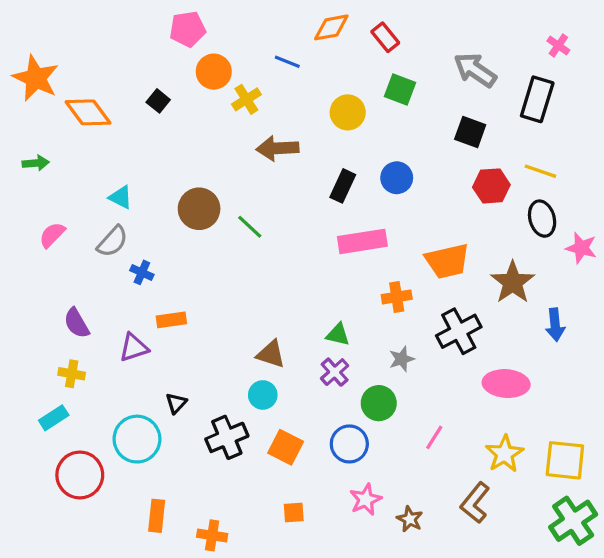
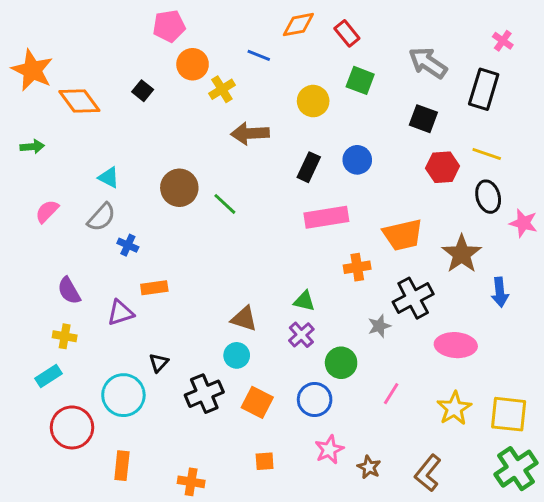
gray star: (402, 359) -> (379, 326), moved
brown L-shape: (475, 503) -> (428, 473), moved
orange rectangle: (157, 516) -> (122, 466), moved

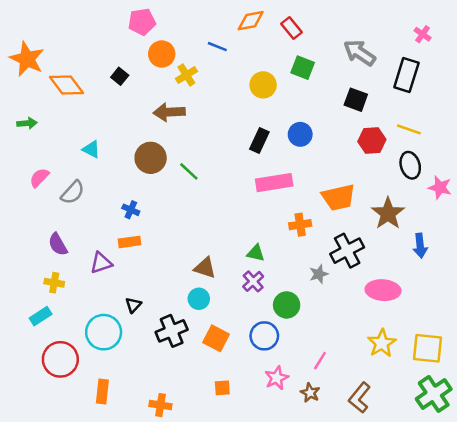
brown arrow: (250, 133) -> (169, 112), moved
gray semicircle: (101, 217) -> (73, 192), moved
blue cross: (128, 245) -> (131, 210), moved
pink line: (391, 394) -> (320, 361), moved

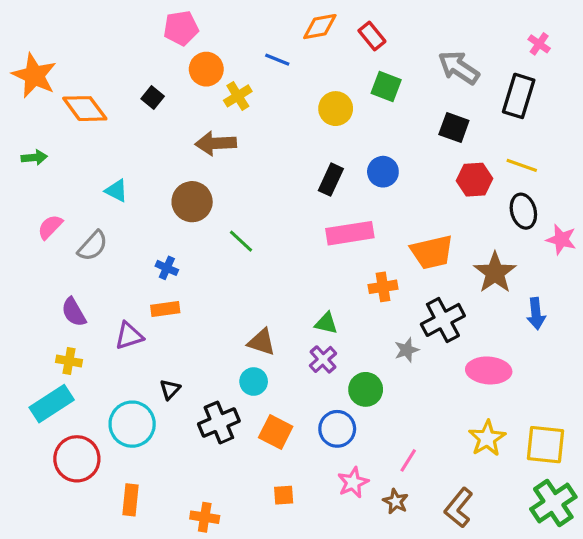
green line: (189, 171) -> (241, 241), moved
cyan rectangle: (41, 316) -> (52, 404), size x1.5

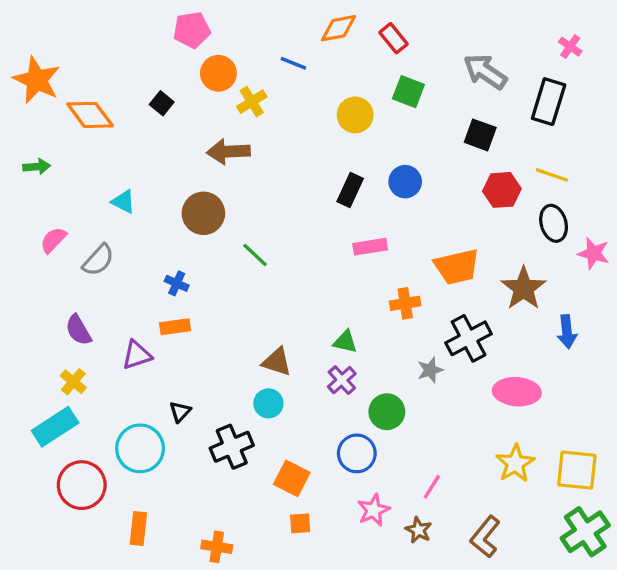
pink rectangle: (350, 233) -> (370, 247), size x0.7
yellow cross: (69, 361) -> (73, 382), turned 30
orange square: (276, 432) -> (292, 478), moved

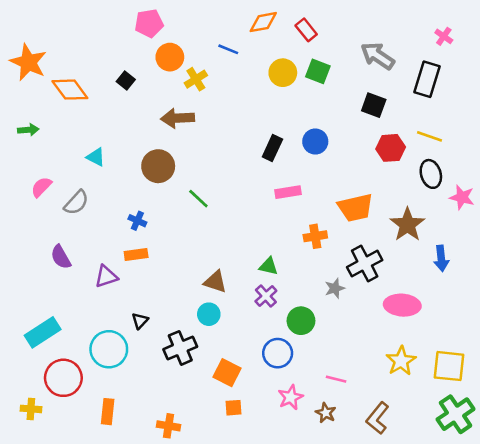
yellow circle: (355, 115) -> (283, 73), moved
yellow cross: (73, 382) -> (31, 409), moved, turned -36
pink line: (432, 487) -> (336, 379), turned 72

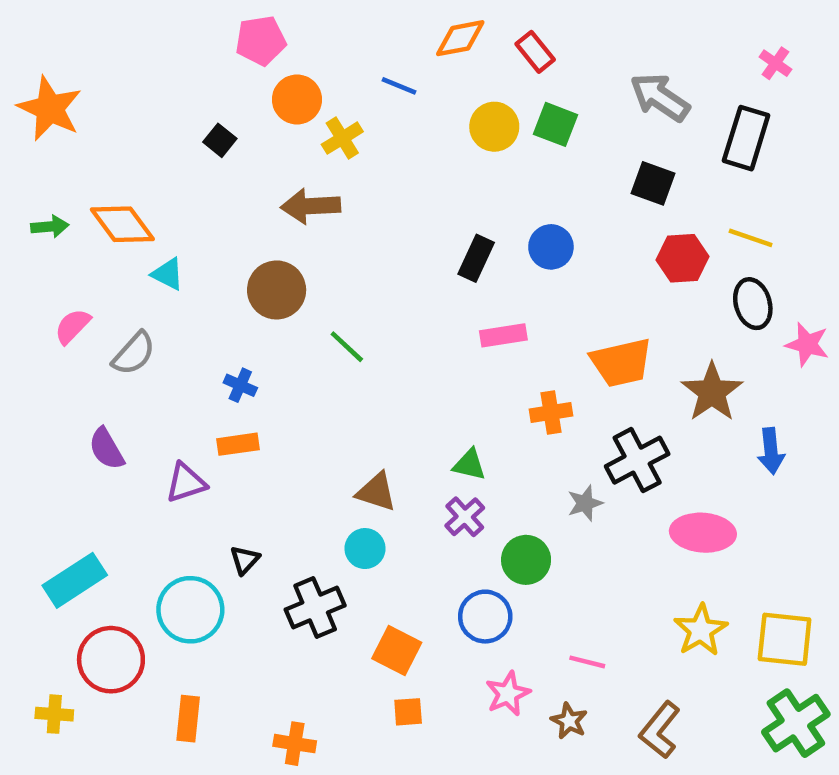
orange diamond: (70, 90) -> (122, 224), moved

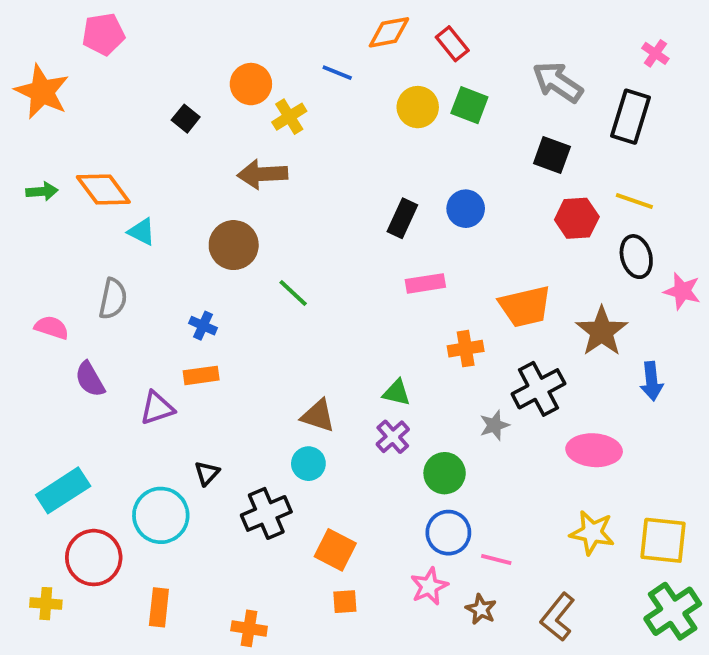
pink pentagon: (261, 41) -> (103, 34), moved
pink semicircle: (72, 326) -> (52, 328), moved, turned 64
gray semicircle: (134, 353) -> (113, 299), turned -30
blue circle: (485, 617) -> (448, 533), moved
yellow star: (701, 630) -> (592, 533), turned -30

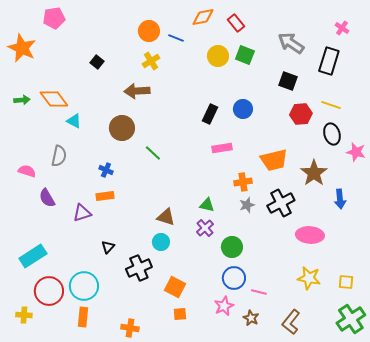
orange circle: (251, 84) -> (149, 31), moved
gray star: (494, 425) -> (247, 205), moved
cyan circle: (161, 515) -> (84, 286), moved
yellow square: (663, 540) -> (346, 282), size x0.6

